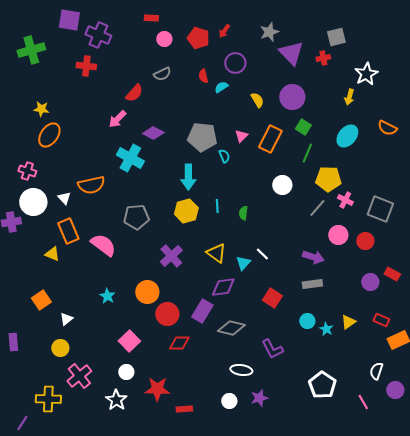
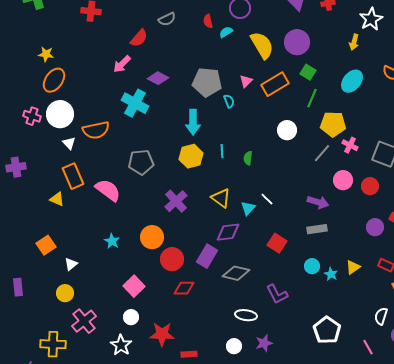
yellow semicircle: (257, 100) -> (262, 45), size x1.8
orange rectangle: (270, 139) -> (275, 84), turned 32
white circle: (33, 202) -> (60, 114), moved

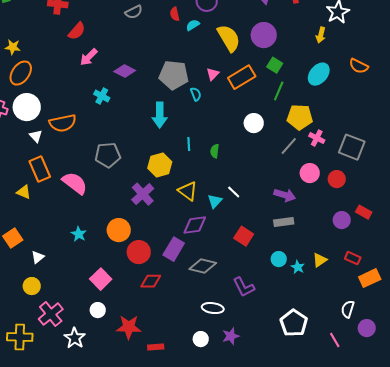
red semicircle: (139, 38) -> (77, 31), moved
cyan cross: (135, 103) -> (102, 96), size x0.6
yellow hexagon: (191, 156) -> (160, 165), moved
white star: (121, 345) -> (75, 338), moved

